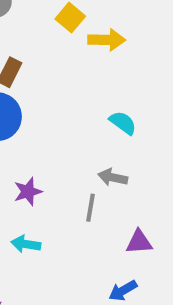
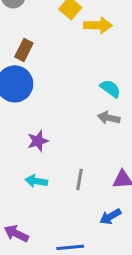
gray arrow: (113, 177) -> (109, 118), moved
gray line: (91, 208) -> (79, 180), moved

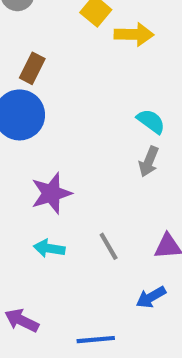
gray arrow: (109, 118) -> (149, 162), turned -80
purple star: (38, 141) -> (51, 193), size x1.4
gray line: (79, 180) -> (109, 246), turned -40

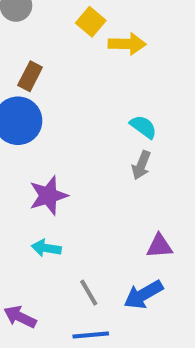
gray line: (109, 246) -> (89, 293), moved
blue arrow: (151, 297) -> (143, 295), size x1.4

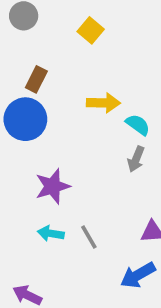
yellow arrow: (127, 44) -> (103, 103), moved
gray line: (89, 293) -> (89, 237), moved

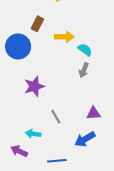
brown rectangle: (36, 79) -> (37, 24), moved
cyan arrow: (51, 233) -> (33, 134), moved

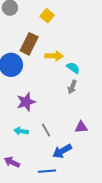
brown rectangle: (37, 24) -> (29, 44), size x1.5
cyan arrow: (33, 134) -> (21, 131), moved
blue arrow: (85, 139) -> (62, 151), moved

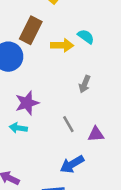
cyan semicircle: (73, 68) -> (86, 37), moved
gray line: (46, 130) -> (68, 124), moved
cyan arrow: (21, 131) -> (18, 128), moved

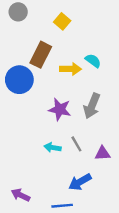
gray arrow: (85, 84) -> (92, 106), size x1.5
purple star: (27, 103) -> (60, 109), moved, turned 30
cyan arrow: (18, 128) -> (53, 147), moved

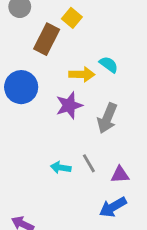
brown rectangle: (41, 55) -> (47, 39), moved
purple star: (60, 109) -> (69, 105), moved, turned -30
blue arrow: (80, 182) -> (113, 207), moved

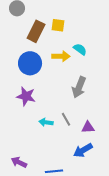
yellow square: (72, 18) -> (58, 25), moved, turned -32
blue circle: (21, 87) -> (30, 63), moved
purple star: (69, 105) -> (26, 96), moved, turned 30

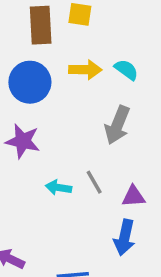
brown rectangle: (36, 31) -> (41, 25), turned -30
cyan semicircle: (80, 49) -> (126, 70), moved
blue arrow: (83, 150) -> (125, 237), turned -48

